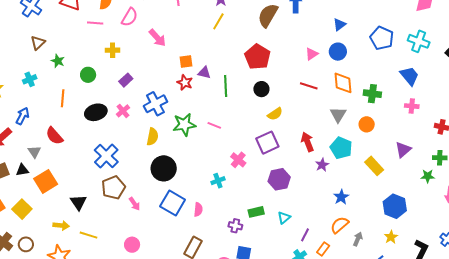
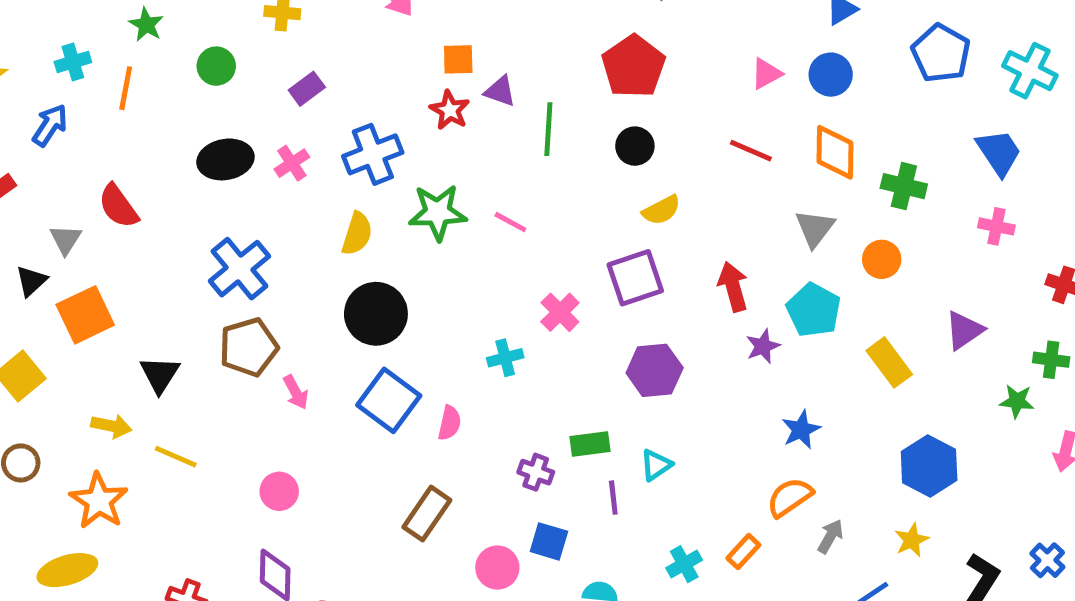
orange line: (63, 98) -> (126, 88), moved
blue arrow: (22, 116) -> (50, 125), moved
black triangle: (22, 170) -> (31, 281), turned -40
purple line: (305, 235) -> (613, 498), moved, turned -40

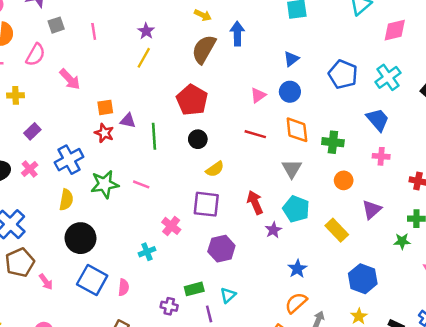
cyan cross: (1030, 71) -> (388, 77), turned 35
orange circle: (882, 259) -> (344, 180), moved
purple square: (635, 278) -> (206, 204), turned 32

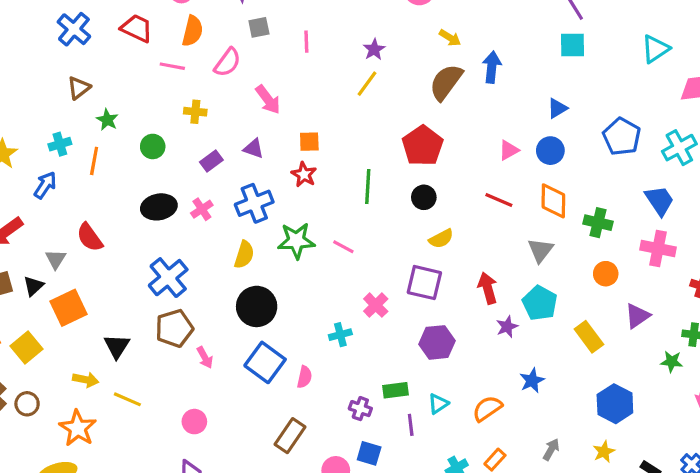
purple triangle: (128, 121) -> (254, 149), moved
pink cross: (381, 156) -> (658, 249), size x1.5
orange semicircle: (296, 303) -> (487, 408), moved

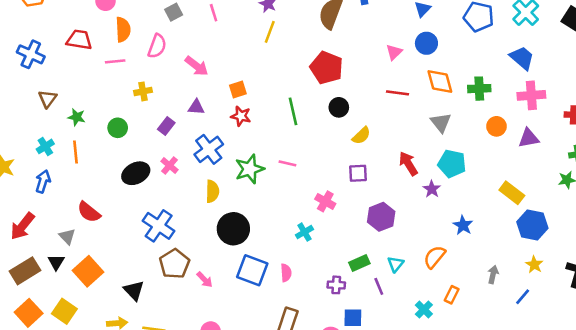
purple square: (424, 283) -> (358, 173), size x0.7
purple triangle: (637, 316) -> (529, 138), moved, turned 40
yellow rectangle: (589, 337) -> (512, 193), moved

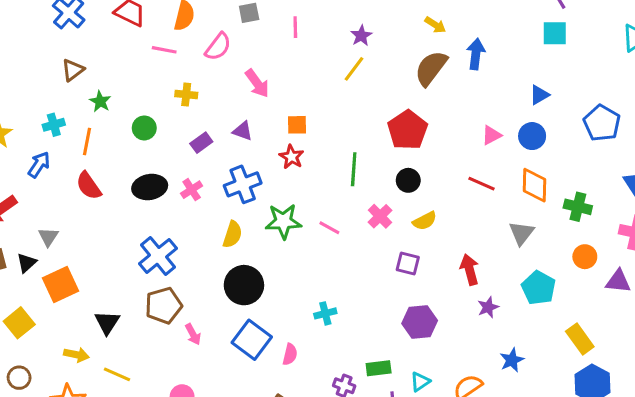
cyan pentagon: (452, 164) -> (539, 288), moved
pink cross: (325, 201) -> (380, 216), moved
red semicircle: (89, 212) -> (89, 186), moved

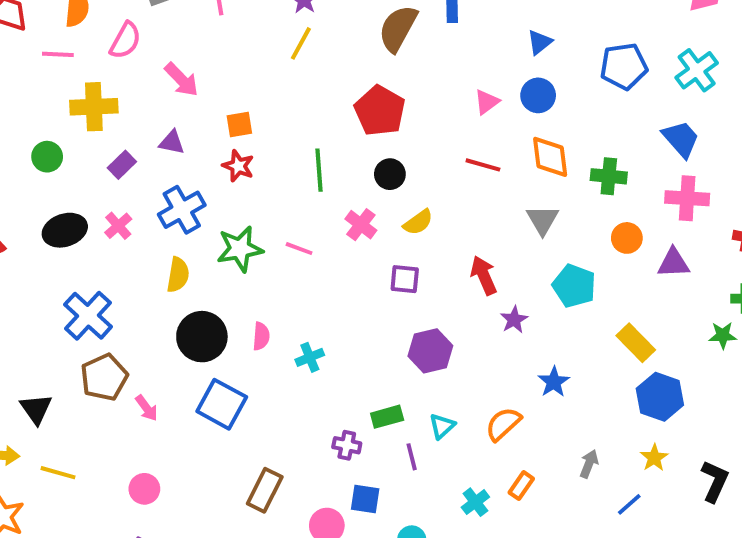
yellow cross: (186, 94) -> (94, 107), size x1.6
blue pentagon: (602, 123) -> (624, 66), turned -30
pink semicircle: (290, 354) -> (261, 336), moved

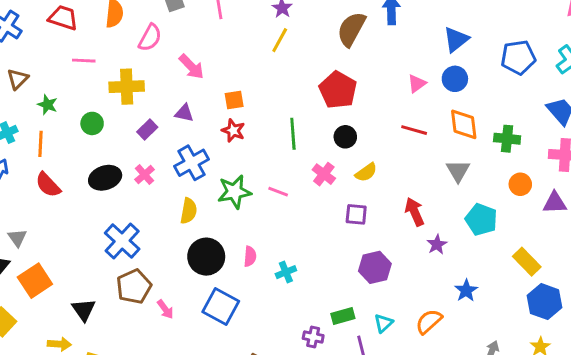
blue triangle: (540, 42) -> (456, 40), size x1.4
pink line: (58, 54) -> (84, 61), moved

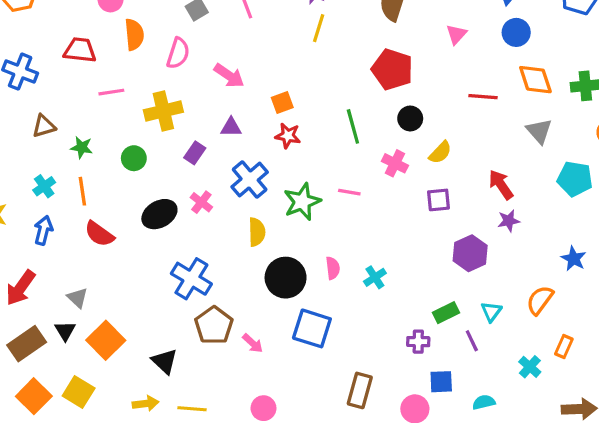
brown triangle: (18, 79) -> (44, 126), turned 40
pink triangle: (417, 84) -> (456, 34), moved
purple star: (437, 244) -> (509, 221), moved, turned 30

